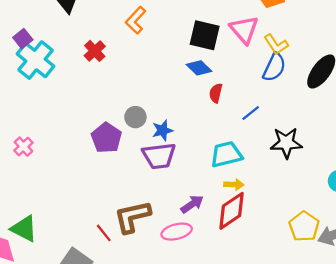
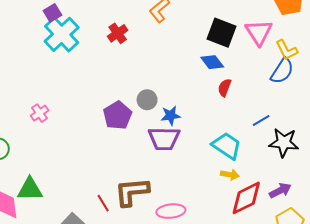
blue line: (251, 113) -> (261, 121), moved
cyan trapezoid: (226, 154) -> (227, 146), turned 40
purple arrow: (192, 204) -> (280, 190), moved
red diamond: (232, 211) -> (246, 198), moved
green triangle: (24, 229) -> (30, 189), turned -36

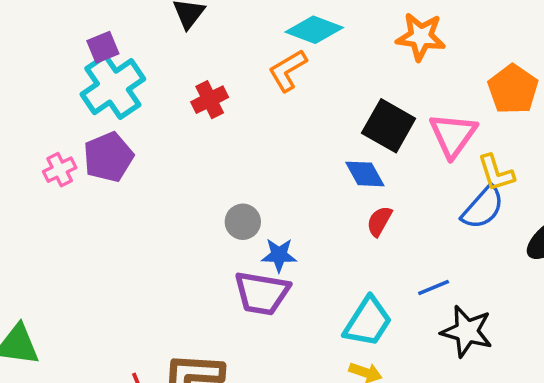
pink cross: (40, 113) -> (60, 170), moved
purple pentagon: (118, 115) -> (108, 157), moved
cyan trapezoid: (227, 146) -> (368, 322), turned 80

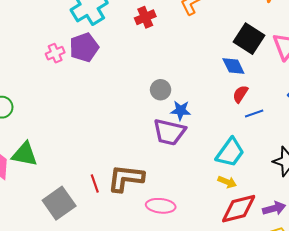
blue line: (434, 288) -> (254, 114), moved

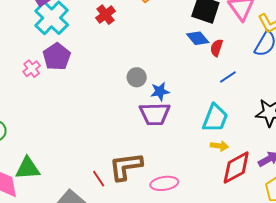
red semicircle: (240, 94) -> (217, 48), moved

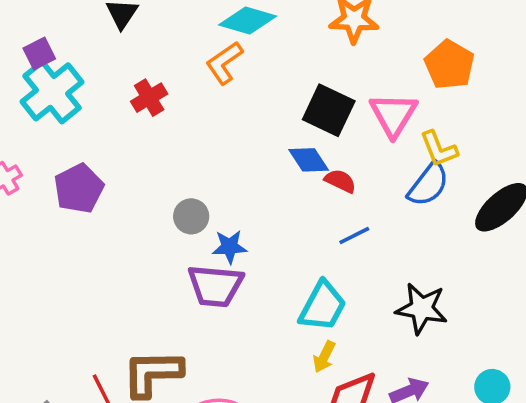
red semicircle: (217, 48) -> (340, 181), turned 90
purple pentagon: (57, 57) -> (79, 188), moved
yellow arrow: (219, 146) -> (324, 357), turned 102

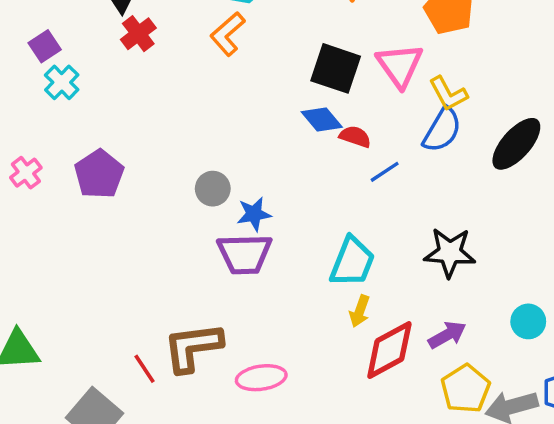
cyan cross: (52, 92) -> (62, 82), size x0.6
red cross: (149, 98) -> (138, 34), moved
blue line: (354, 236) -> (385, 172), moved

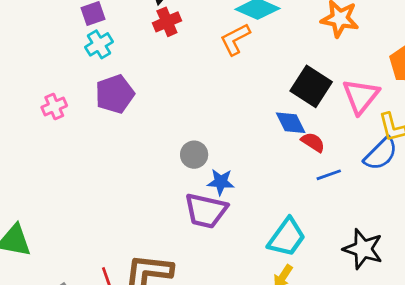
purple pentagon: (99, 174) -> (115, 94), moved

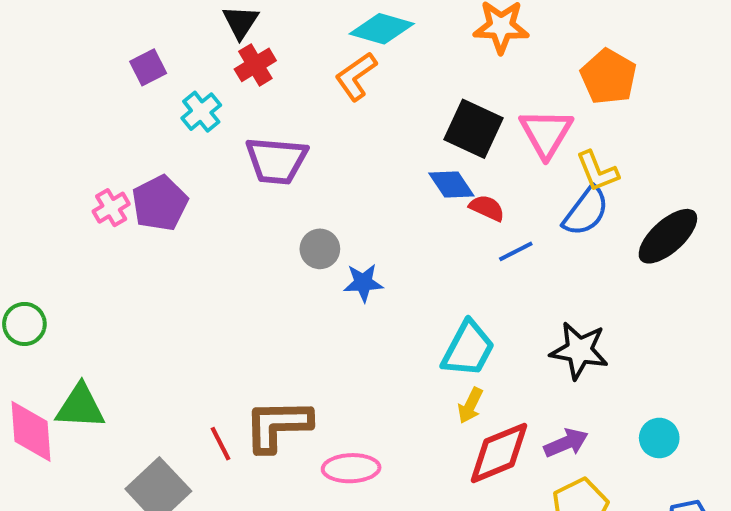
cyan cross: (99, 44) -> (201, 112), moved
purple pentagon: (115, 94) -> (160, 203), moved
purple trapezoid: (206, 211) -> (276, 161), moved

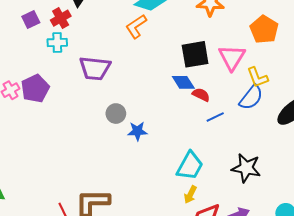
red cross: (255, 65) -> (61, 18), moved
cyan cross: (201, 112) -> (57, 43), turned 36
black square: (473, 129) -> (195, 54), turned -36

